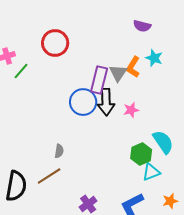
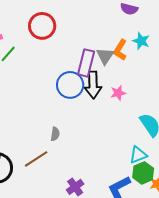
gray semicircle: (59, 151) -> (55, 134), moved
green hexagon: (141, 154) -> (143, 173), moved

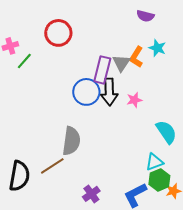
gray semicircle: (55, 134) -> (71, 141), size x2.0

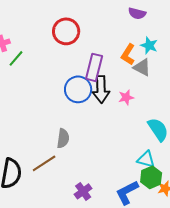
red circle: (58, 33) -> (66, 31), moved
gray triangle: (121, 63) -> (142, 67), moved, turned -36
gray semicircle: (71, 141) -> (63, 138), size x0.7
cyan triangle: (154, 162) -> (146, 159), turned 36

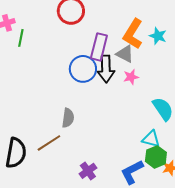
cyan star: (149, 45) -> (158, 36), moved
orange L-shape: (128, 54) -> (133, 34), size x1.4
green line: (16, 58) -> (21, 38), turned -30
gray triangle: (142, 67) -> (125, 54), moved

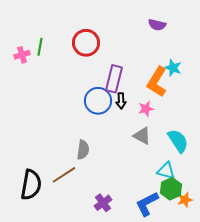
orange L-shape: (133, 34) -> (157, 82), moved
green line: (21, 38) -> (40, 47), moved
gray triangle: (125, 54) -> (142, 136), moved
black arrow: (106, 69) -> (121, 101), size x0.6

